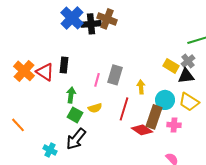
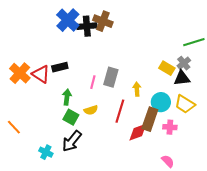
black rectangle: (64, 65) -> (60, 67), turned 70
red diamond: (142, 130) -> (138, 132), turned -55

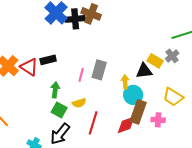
black triangle: (182, 78) -> (144, 71), moved
cyan circle: (161, 102) -> (133, 95), moved
red line: (120, 111) -> (93, 123), moved

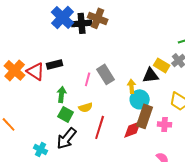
gray rectangle: (99, 70) -> (106, 74), turned -48

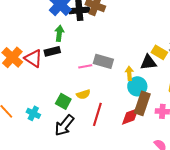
gray rectangle: (106, 74) -> (103, 61), turned -42
pink line: (88, 79) -> (85, 66), turned 64
green arrow: (62, 94) -> (59, 33), moved
cyan cross: (41, 149) -> (33, 113), moved

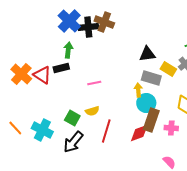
gray rectangle: (103, 61) -> (151, 78), moved
black triangle: (148, 62) -> (147, 54), moved
cyan cross: (33, 113) -> (42, 130), size x1.5

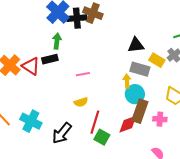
green square: (72, 118) -> (102, 137), moved

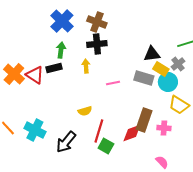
black cross: (77, 18) -> (97, 44), moved
black triangle: (136, 45) -> (152, 54), moved
pink line: (83, 74) -> (113, 83), moved
yellow arrow: (127, 81) -> (86, 66), moved
cyan circle: (135, 94) -> (168, 82), moved

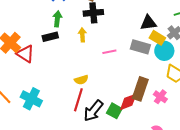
red triangle: (35, 75) -> (25, 54), moved
pink cross: (164, 128) -> (160, 97), turned 32
red line: (99, 131) -> (78, 100), moved
black arrow: (66, 142) -> (93, 111), moved
green square: (106, 146) -> (114, 111), moved

